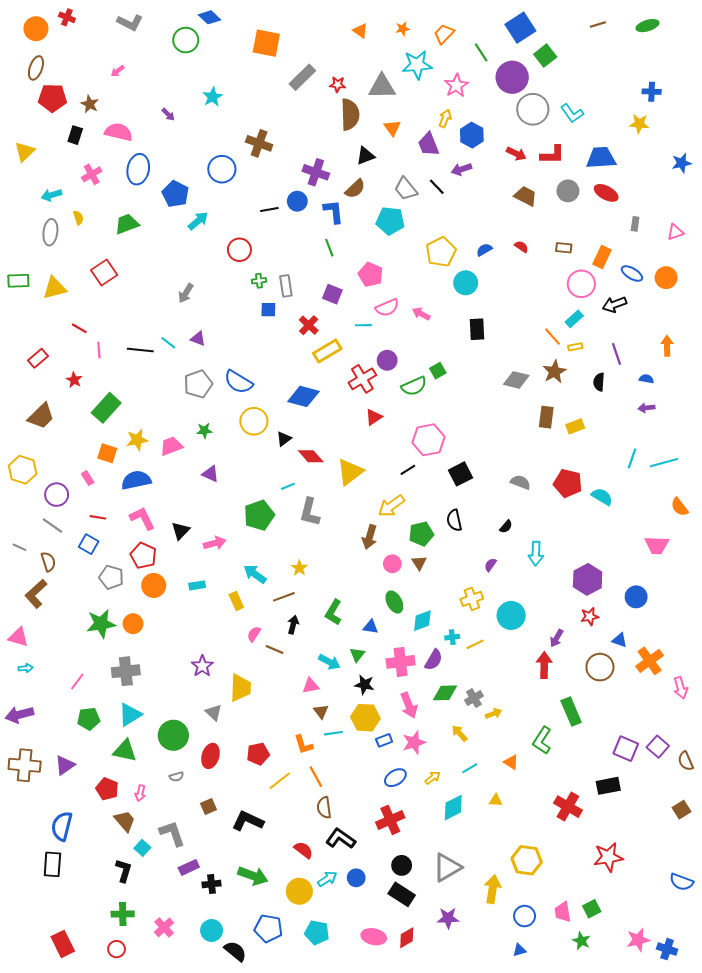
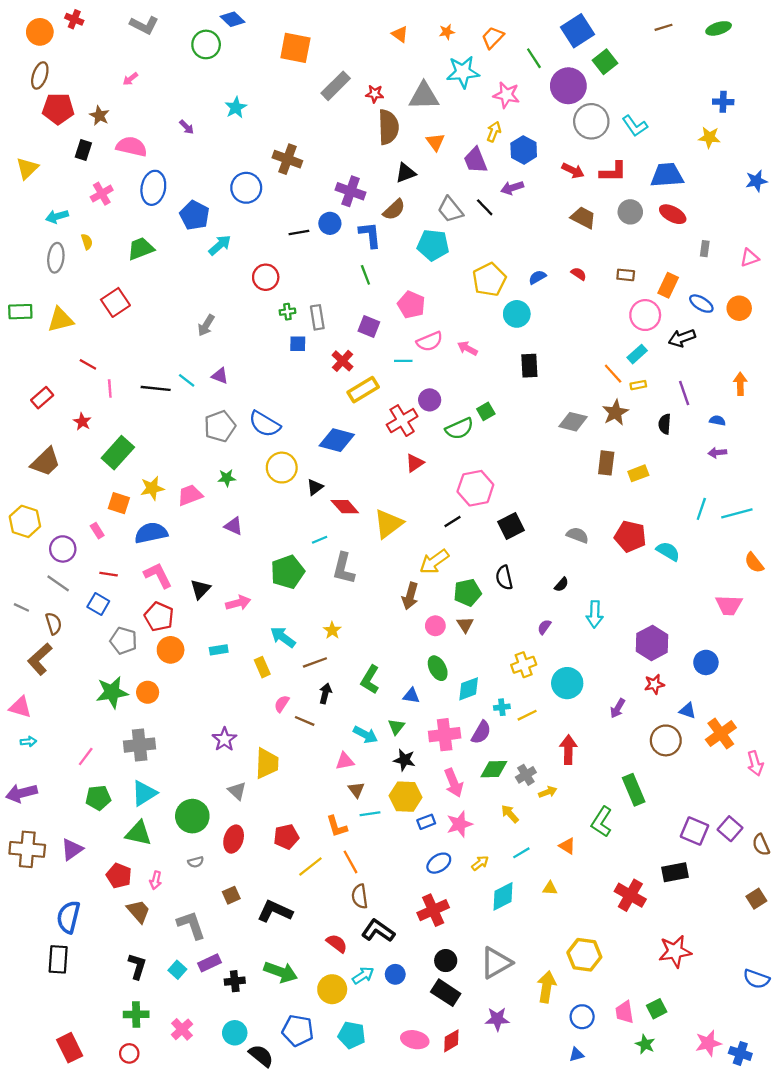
pink star: (456, 85) -> (506, 95), turned -30
red arrow: (544, 665) -> (568, 750), moved
cyan square: (142, 848) -> (177, 970), moved

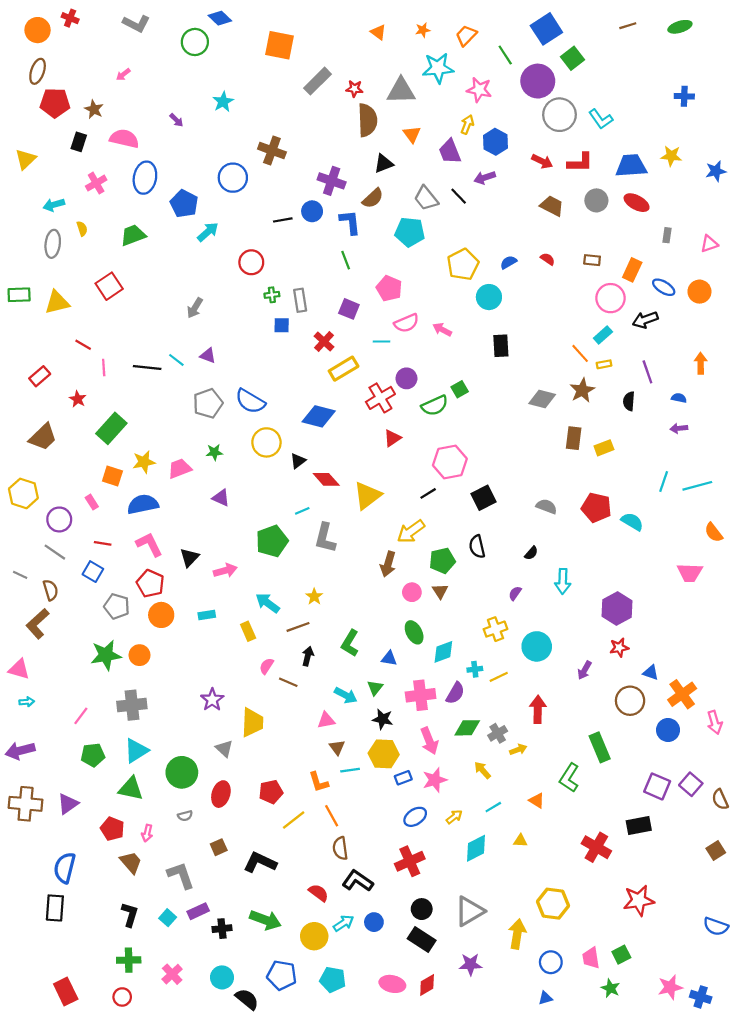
yellow star: (709, 137) -> (671, 156), moved
blue circle: (706, 662) -> (668, 730), moved

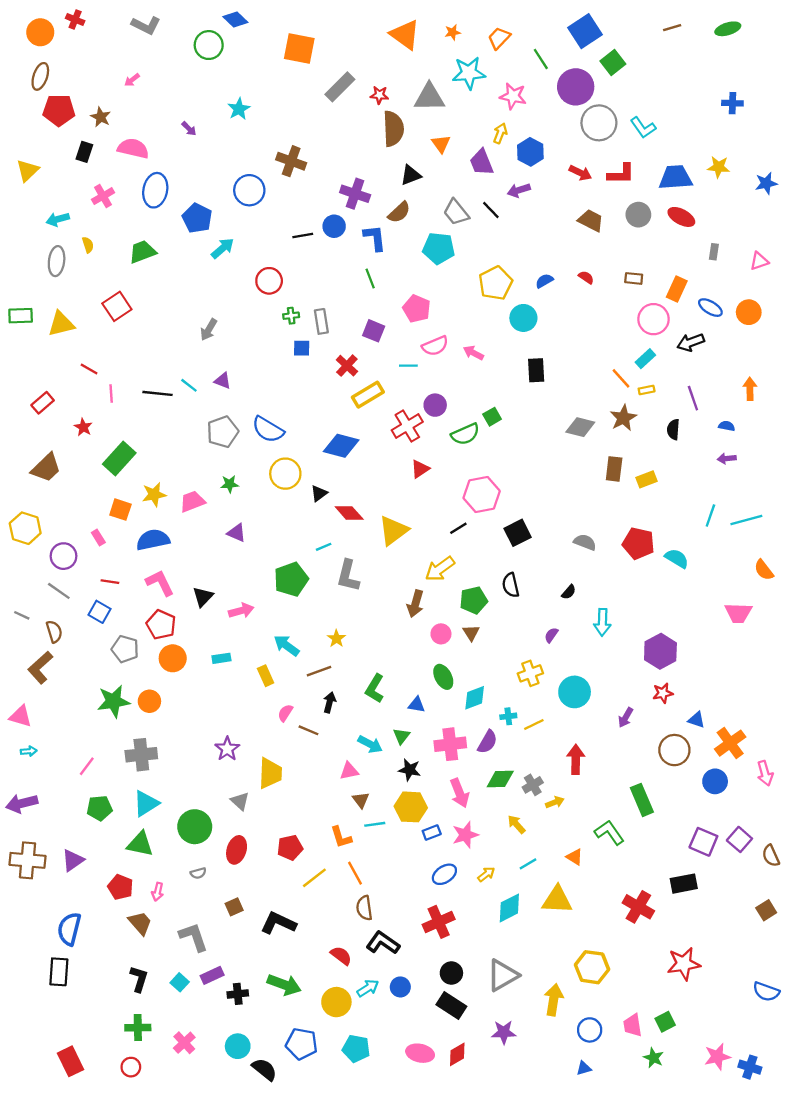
orange triangle: (378, 32) -> (405, 35), size x1.8
green L-shape: (569, 778) -> (609, 832), turned 112
yellow triangle: (520, 841) -> (557, 900), size x2.0

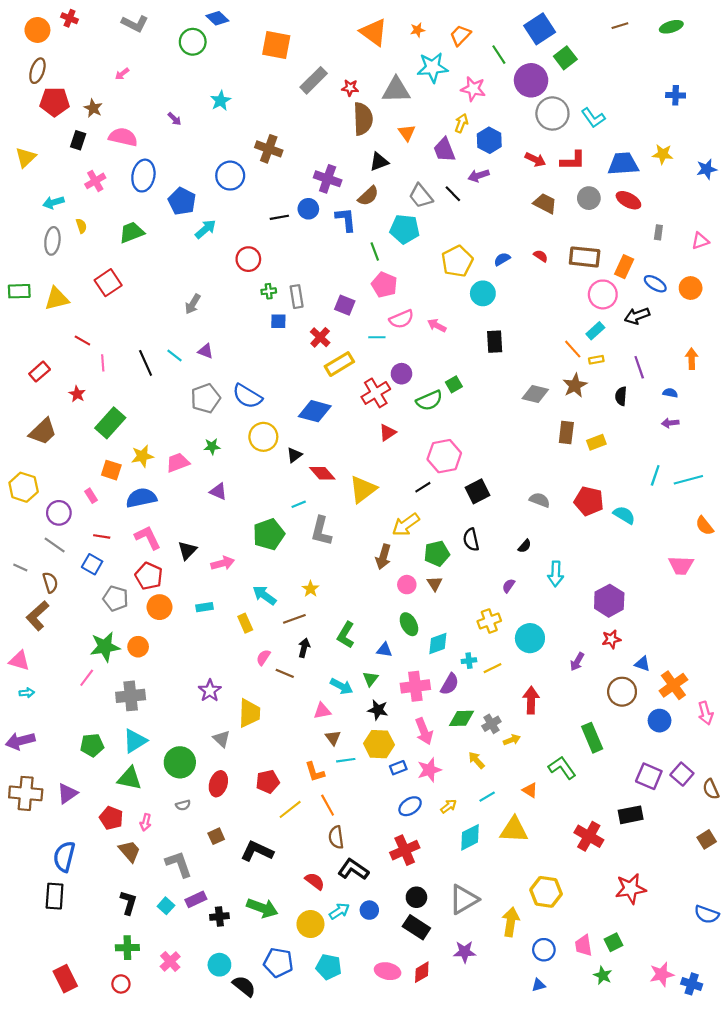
green line: (370, 278) -> (375, 252), moved
brown rectangle: (634, 278) -> (585, 257), size x1.8
black line: (158, 393) -> (146, 363), turned 60
pink line: (87, 766) -> (87, 678), moved

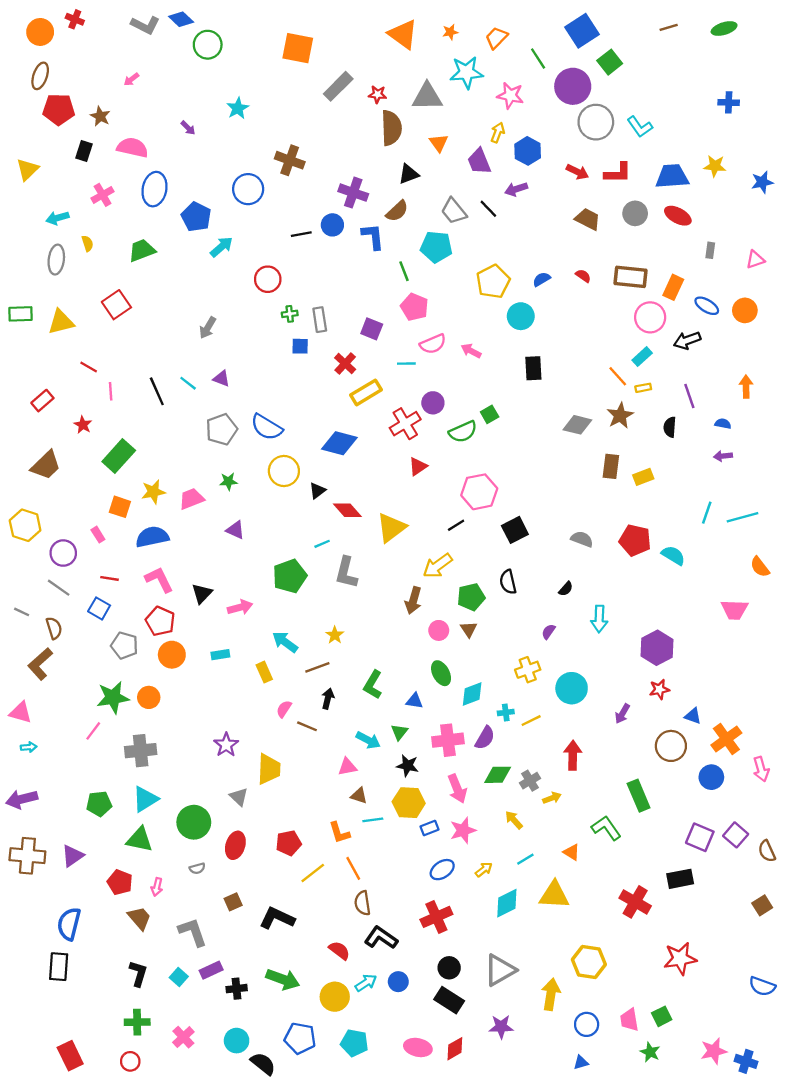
blue diamond: (217, 18) -> (181, 19), moved
brown triangle: (333, 738) -> (359, 796), turned -35

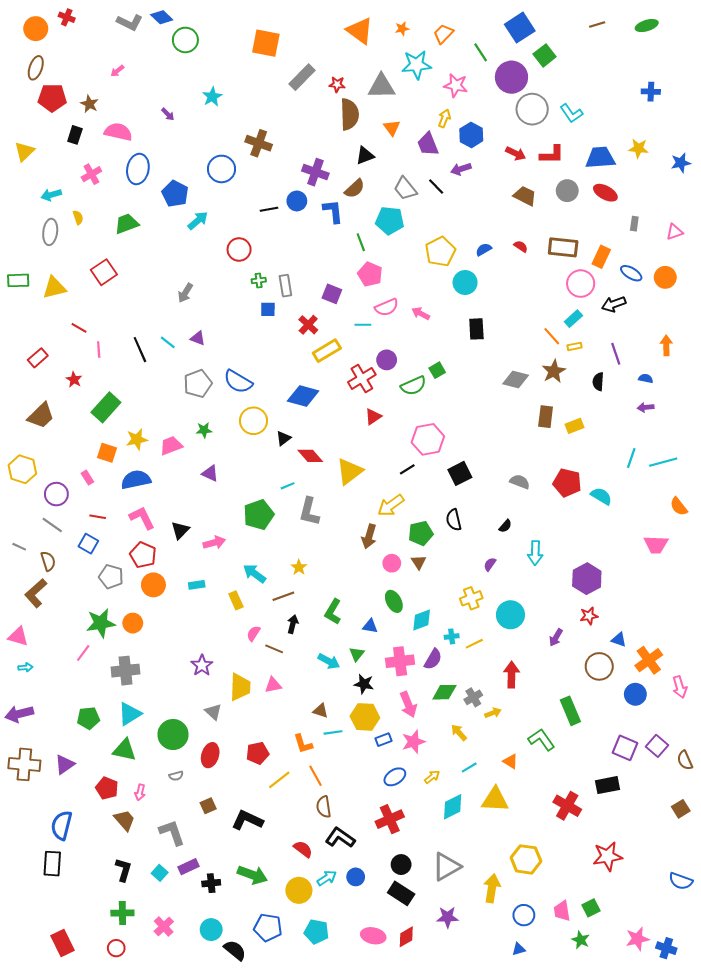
pink triangle: (347, 767) -> (273, 685), moved

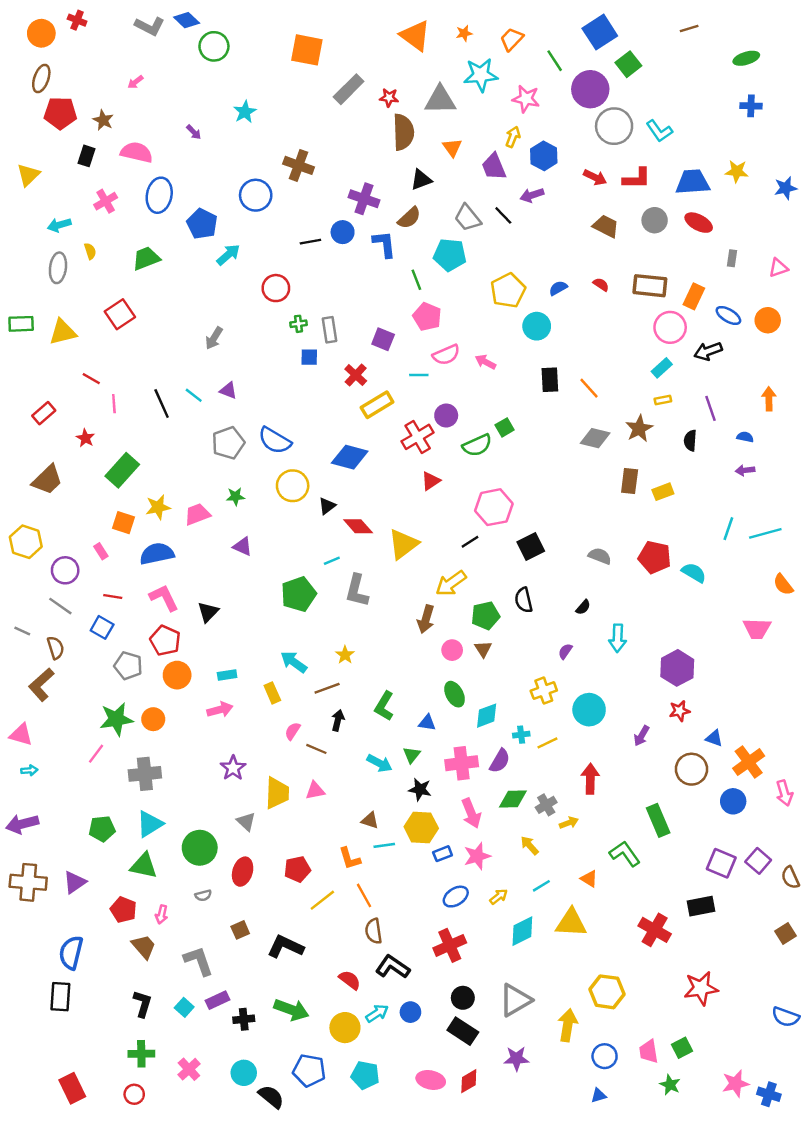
green ellipse: (647, 26) -> (746, 58), moved
orange line: (552, 336) -> (589, 388), moved
pink arrow: (214, 543) -> (220, 710), moved

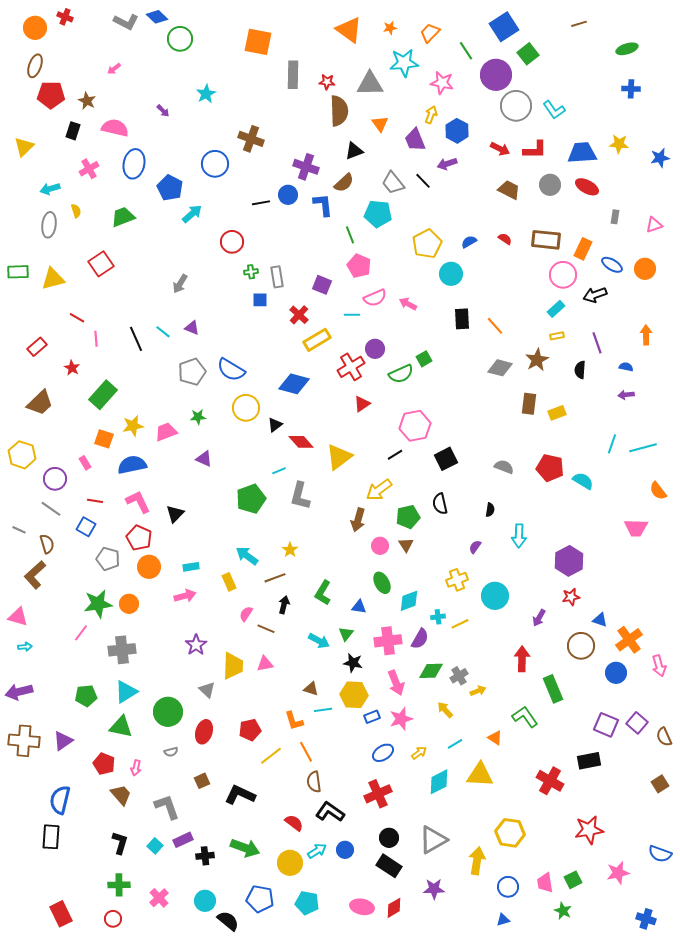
gray rectangle: (349, 89) -> (293, 75), turned -44
black semicircle: (583, 607) -> (490, 510), turned -32
red arrow: (590, 779) -> (522, 659), moved
pink star: (736, 1084) -> (618, 873), moved

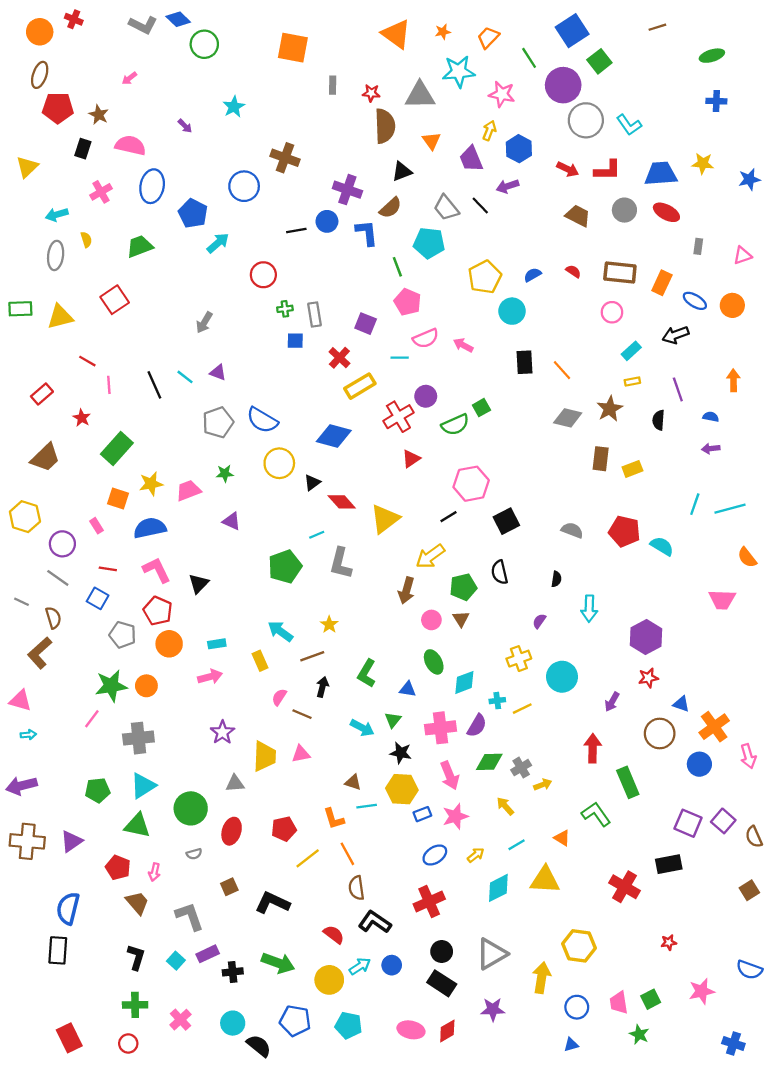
gray rectangle: (293, 75) -> (333, 85), size x0.6
pink circle: (563, 275) -> (612, 312), moved, size x0.7
gray triangle: (207, 690) -> (235, 783), turned -48
red star: (589, 830) -> (669, 942), size x0.5

